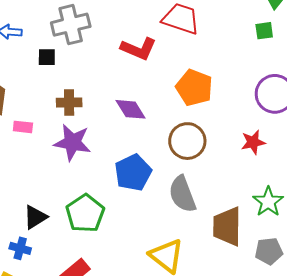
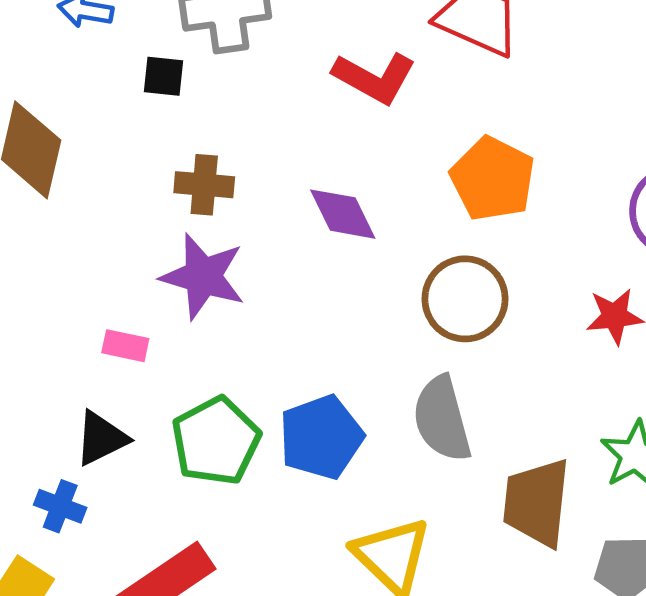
pink rectangle: (23, 127) -> (125, 346), moved
blue pentagon: (133, 173) -> (321, 437), moved

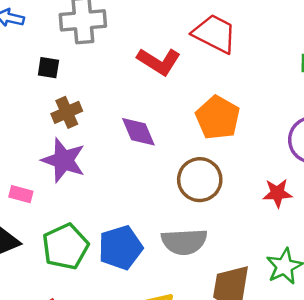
black square: (164, 76) -> (48, 68), moved
brown cross: (204, 185) -> (67, 112), turned -32
gray semicircle: (442, 419) -> (184, 242), turned -81

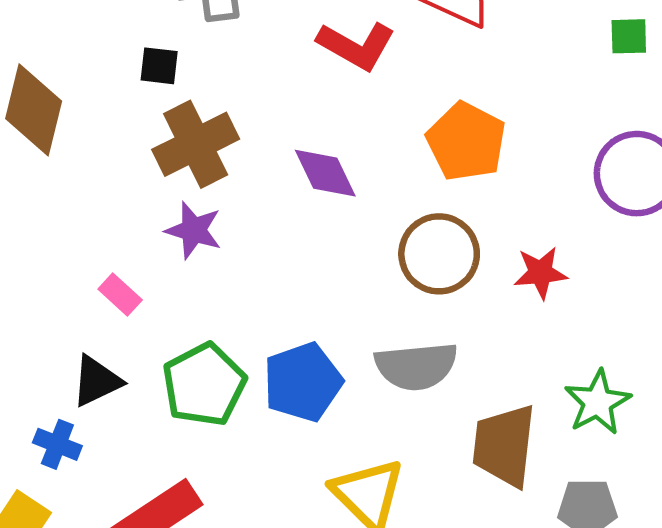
brown cross: (67, 112) -> (196, 144), size x1.5
purple star: (63, 160) -> (194, 230), size x0.7
red star: (277, 193) -> (541, 273), moved
pink rectangle: (21, 194) -> (120, 294), turned 30

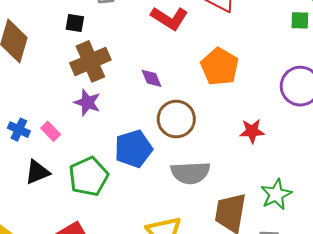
purple diamond: (325, 173) -> (152, 78), size x0.7
brown circle: (439, 254) -> (176, 119), moved
blue pentagon: (303, 382) -> (133, 149), moved
blue cross: (57, 444) -> (19, 130), moved

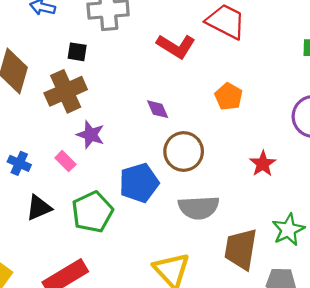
brown cross: (90, 61) -> (66, 91), moved
orange pentagon: (220, 67) -> (229, 97), size x0.7
pink rectangle: (51, 131) -> (65, 161), moved
red star: (252, 131) -> (263, 164), turned -30

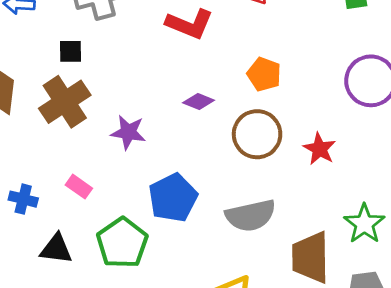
purple diamond: (158, 109) -> (199, 102), moved, turned -35
purple star: (91, 135) -> (128, 132), moved
brown circle: (184, 151) -> (257, 134), moved
black triangle: (39, 208) -> (56, 249), turned 40

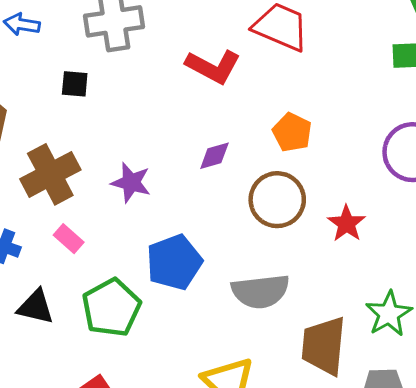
brown cross: (65, 102) -> (50, 174), moved
purple diamond: (199, 102) -> (214, 156), turned -44

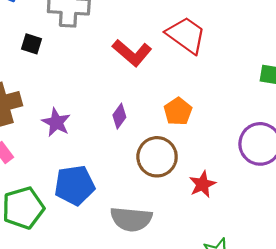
purple diamond: (214, 156) -> (119, 116), turned -50

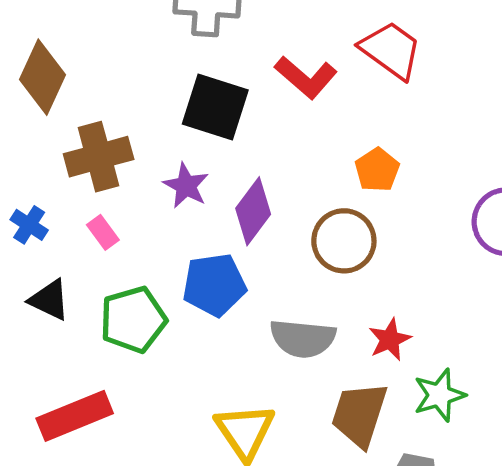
black square: (31, 44) -> (215, 107), moved, size x2.0
purple diamond: (119, 116) -> (253, 211), moved, size x1.6
red star: (202, 184) -> (390, 339), moved

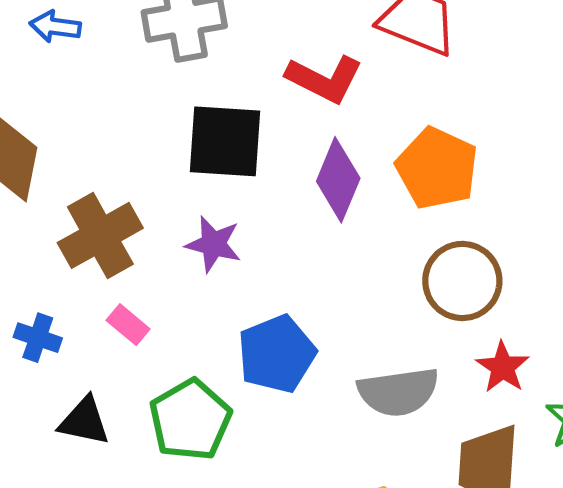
orange pentagon: (377, 170) -> (437, 168), size x1.5
purple diamond: (253, 211) -> (338, 180), moved
brown circle: (344, 241) -> (462, 281), moved

